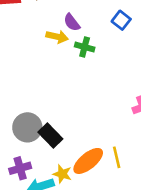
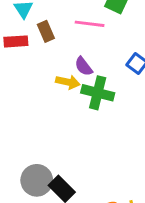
green cross: (85, 47) -> (98, 93), size x1.5

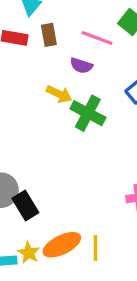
purple semicircle: (84, 66) -> (81, 66), moved, turned -48

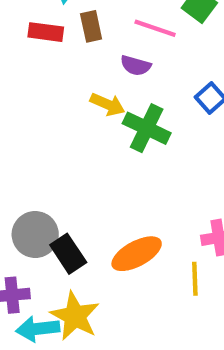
orange ellipse: (62, 245) -> (137, 254), moved
yellow line: (95, 248) -> (195, 279), moved
yellow star: (29, 253) -> (75, 316), size x1.6

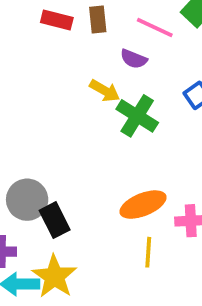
orange ellipse: (137, 254) -> (143, 205), moved
yellow line: (195, 279) -> (148, 252), moved

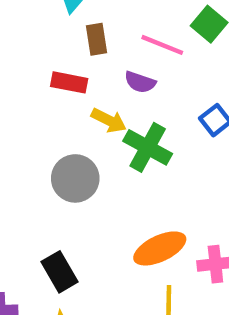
red rectangle: (57, 20) -> (69, 82), moved
gray circle: (27, 200) -> (75, 178), moved

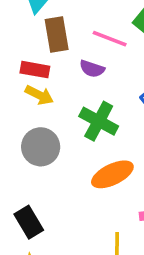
brown rectangle: (96, 39) -> (57, 35), size x1.4
yellow arrow: (109, 120) -> (39, 95), moved
orange ellipse: (160, 248) -> (112, 174), moved

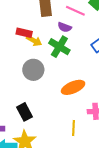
red rectangle: (35, 70) -> (24, 33), moved
green cross: (99, 121) -> (59, 47), moved

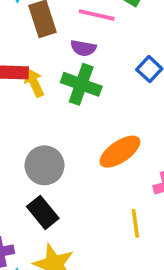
yellow arrow: (34, 41) -> (34, 83), turned -133
gray circle: (33, 70) -> (45, 165), moved

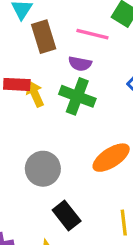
black rectangle: (43, 212) -> (67, 216), moved

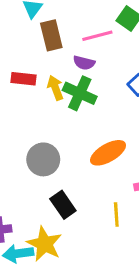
pink line: (92, 34) -> (97, 36), turned -32
yellow arrow: (35, 94) -> (55, 88), moved

